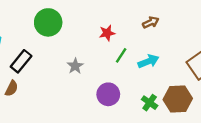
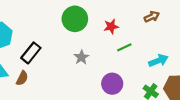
green circle: (48, 22) -> (75, 19), moved
green line: (121, 55) -> (124, 47), turned 32
cyan arrow: (148, 61) -> (158, 61), moved

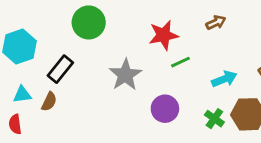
green circle: (75, 19) -> (89, 22), moved
red star: (111, 27) -> (164, 35), size x1.5
gray star: (81, 57) -> (125, 75), size x1.6

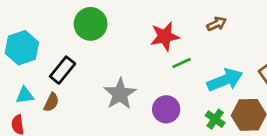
gray star: (125, 75) -> (120, 94), moved
cyan arrow: (224, 79) -> (225, 80), size x1.4

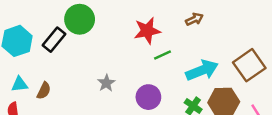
black rectangle: (63, 70) -> (54, 40), moved
gray star: (120, 94) -> (106, 83), size x0.6

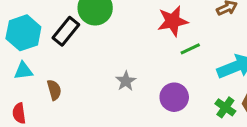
cyan triangle: (20, 84) -> (23, 71), moved
brown semicircle: (44, 91) -> (54, 90), turned -42

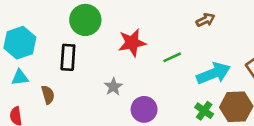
red star: (173, 21) -> (132, 43), moved
black rectangle: (66, 31) -> (68, 57), moved, turned -35
purple circle: (174, 97) -> (144, 109), moved

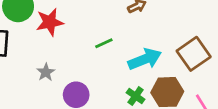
red star: (132, 43) -> (50, 22), moved

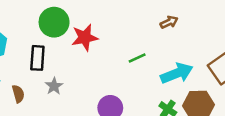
gray star: (46, 72) -> (54, 86), moved

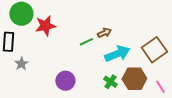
brown arrow: (169, 22) -> (104, 33), moved

